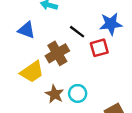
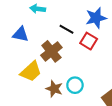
red square: (99, 48) -> (89, 41), turned -35

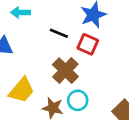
brown cross: (51, 51) -> (65, 71), moved

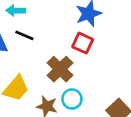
black line: (59, 33) -> (24, 35), moved

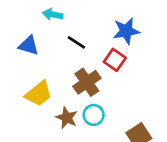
black line: (24, 35) -> (76, 42), moved

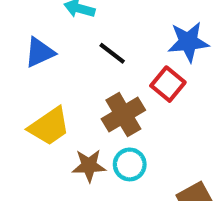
blue triangle: (29, 45) -> (40, 52), turned -45
brown star: (67, 118) -> (89, 166), turned -30

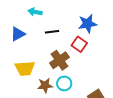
black line: (112, 53) -> (52, 32), turned -40
yellow trapezoid: (49, 126) -> (25, 68), turned 35

